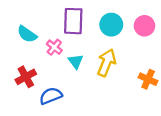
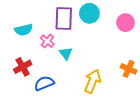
cyan circle: (111, 25) -> (89, 13), moved
cyan semicircle: (27, 34) -> (24, 30), turned -48
yellow arrow: (107, 63) -> (93, 81), moved

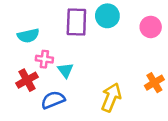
pink cross: (47, 41) -> (44, 59), moved, turned -32
cyan triangle: (66, 53) -> (65, 70), moved
orange cross: (129, 69) -> (154, 83), turned 35

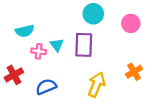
purple rectangle: (76, 22) -> (84, 45), moved
cyan triangle: (65, 70) -> (57, 45), moved
red cross: (27, 80) -> (14, 75), moved

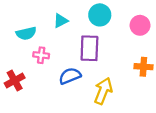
cyan triangle: (57, 45) -> (61, 21), moved, turned 40
orange cross: (134, 72) -> (143, 67), moved, turned 35
blue semicircle: (46, 87) -> (70, 76), moved

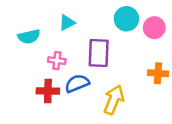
cyan circle: (100, 15) -> (126, 19), moved
pink cross: (41, 55) -> (57, 61), moved
red cross: (15, 80) -> (48, 91), moved, turned 30

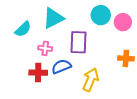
cyan triangle: (67, 23) -> (53, 18), size x1.6
cyan semicircle: (29, 37) -> (23, 29), turned -30

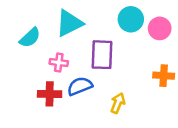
yellow arrow: (91, 80) -> (118, 103), size x0.7

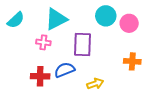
cyan semicircle: (30, 38) -> (16, 20), moved
pink cross: (59, 63) -> (43, 42), moved
yellow arrow: (118, 103) -> (95, 84), turned 49

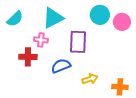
orange cross: (132, 61) -> (120, 87), moved
red cross: (40, 76) -> (28, 57), moved

